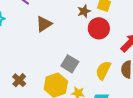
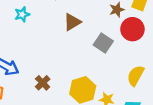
gray square: (70, 64) -> (103, 43), moved

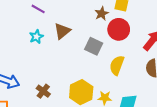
cyan star: (22, 14) -> (36, 37), moved
yellow semicircle: (136, 76) -> (117, 65), moved

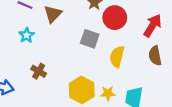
brown triangle: (62, 31) -> (53, 14), moved
brown cross: (43, 91) -> (39, 71), moved

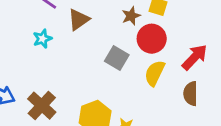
yellow semicircle: (117, 57) -> (155, 73), moved
brown cross: (39, 71) -> (42, 106), moved, size x1.5

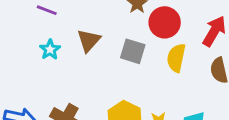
brown triangle: (79, 20) -> (89, 40), moved

